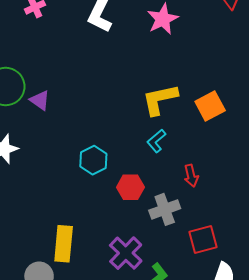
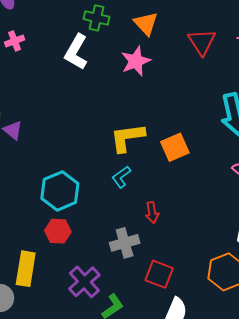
cyan hexagon: (93, 160) -> (60, 191), size x1.4
red hexagon: (130, 187) -> (58, 231), moved
red square: (203, 240) -> (159, 274), turned 32

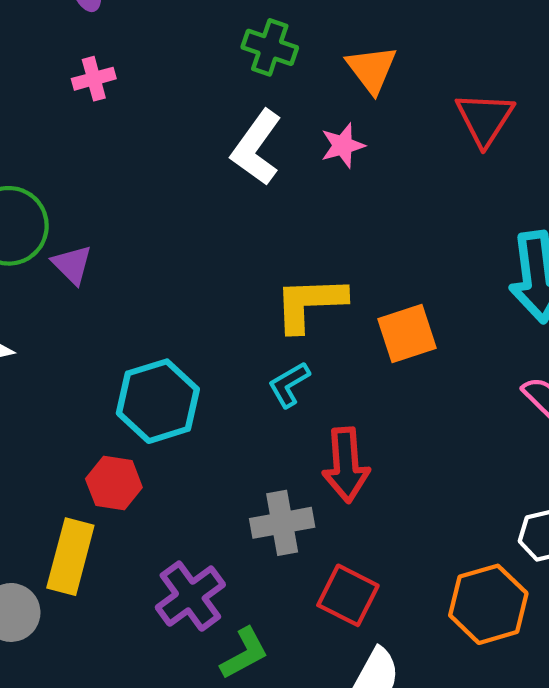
white L-shape: (76, 52) -> (256, 148), moved
pink star: (136, 61) -> (343, 145), size x0.7
red arrow: (152, 212) -> (346, 465), size x1.6
red hexagon: (58, 231) -> (114, 483), moved

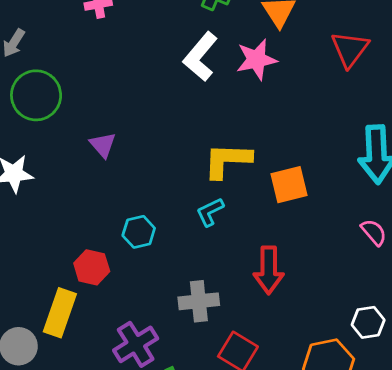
pink star: (343, 145) -> (256, 60), size x1.4
purple triangle: (72, 265) -> (103, 145), moved
cyan hexagon: (158, 401) -> (139, 232), moved, size x0.6
red arrow: (346, 465) -> (269, 270), moved

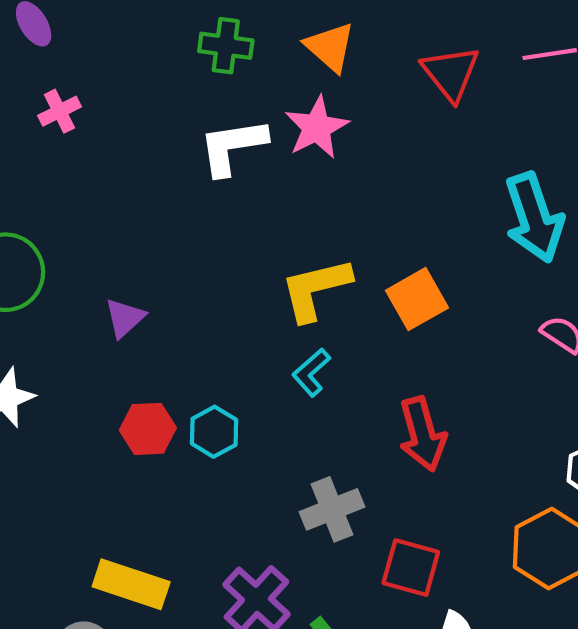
white L-shape: (200, 57) -> (233, 147), turned 57
purple triangle: (103, 145) -> (125, 318), turned 44
red hexagon: (92, 267) -> (148, 429), moved
yellow rectangle: (60, 313) -> (131, 584), turned -75

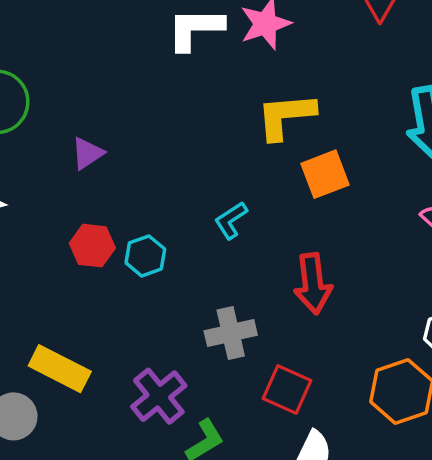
yellow L-shape: (316, 289) -> (286, 116), moved

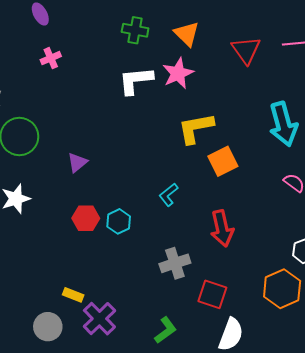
yellow rectangle: (60, 369) -> (73, 295), size x0.6
purple cross: (159, 396) -> (99, 319), moved

